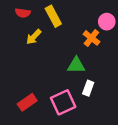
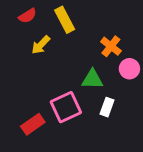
red semicircle: (23, 13) -> (28, 16), turned -40
pink circle: (107, 22) -> (129, 69), moved
pink square: (63, 102) -> (66, 107), moved

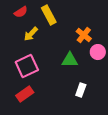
pink square: (66, 107) -> (27, 66), moved
white rectangle: (107, 107) -> (81, 90), moved

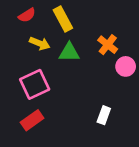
yellow arrow: (31, 34) -> (40, 43), turned -112
green triangle: (70, 60) -> (69, 52), moved

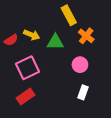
red semicircle: (27, 15) -> (11, 40), moved
yellow rectangle: (63, 19) -> (69, 15), moved
pink circle: (126, 66) -> (80, 65), moved

